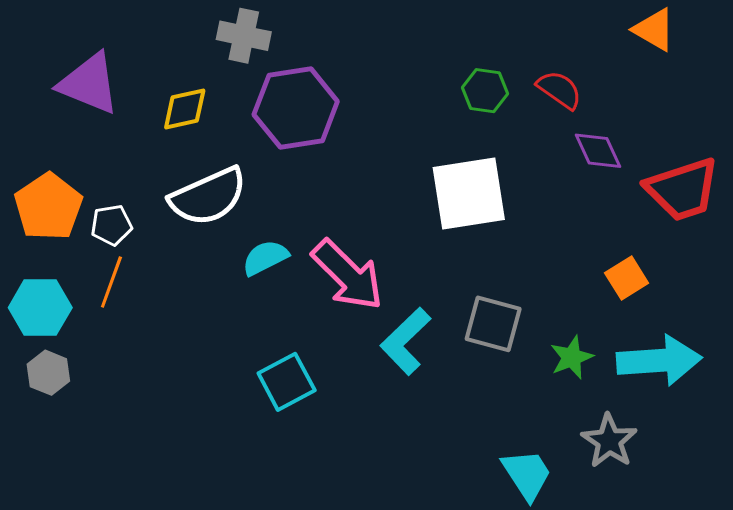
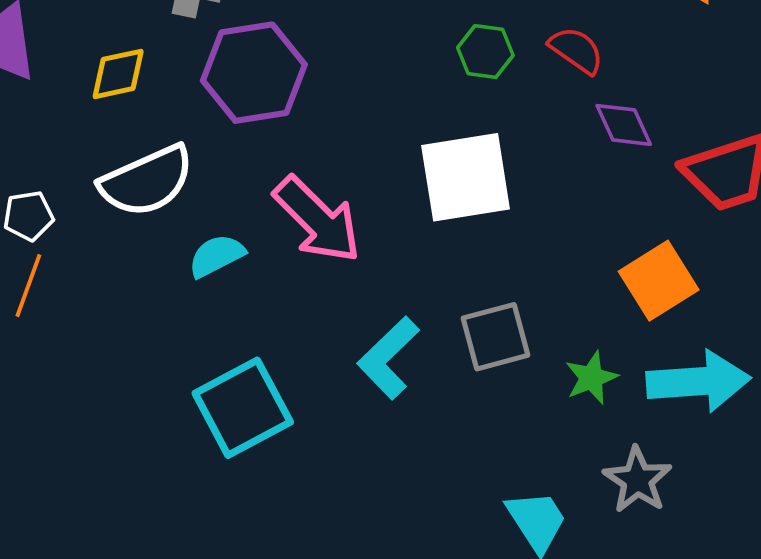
pink arrow: (348, 275) -> (317, 220), moved
orange square: (627, 278) -> (659, 281), size x1.5
gray square: (493, 324) -> (495, 337), turned -30
cyan square: (287, 382) -> (243, 408), size x1.4

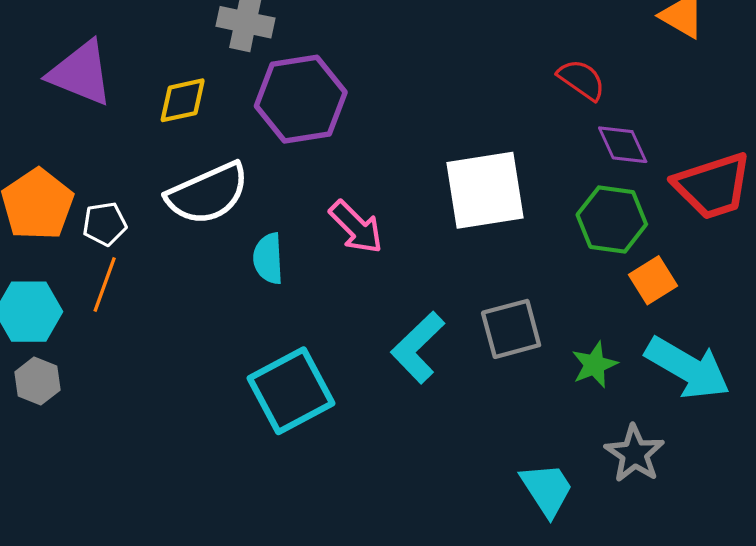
green hexagon: (485, 51) -> (612, 219), moved, size x1.4
pink arrow: (317, 220) -> (356, 227), size x0.7
cyan semicircle: (216, 256) -> (268, 259), turned -66
orange square: (659, 281) -> (653, 280), size x0.7
cyan arrow: (698, 381) -> (688, 368), turned 34

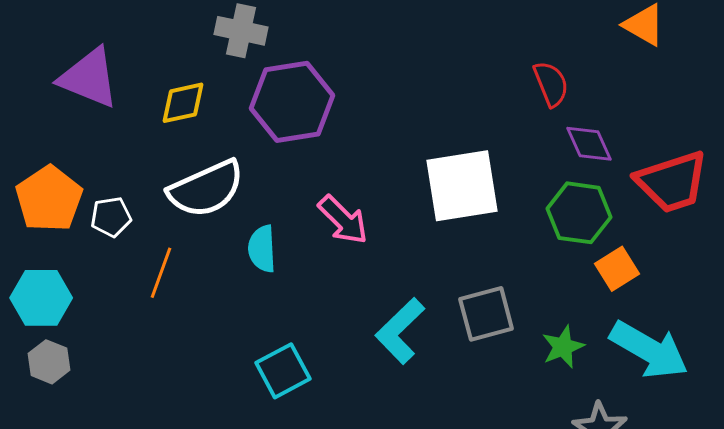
red semicircle: (581, 80) -> (551, 84), turned 33
orange line: (105, 285) -> (161, 273), moved
cyan square: (291, 391) -> (283, 371), size x0.7

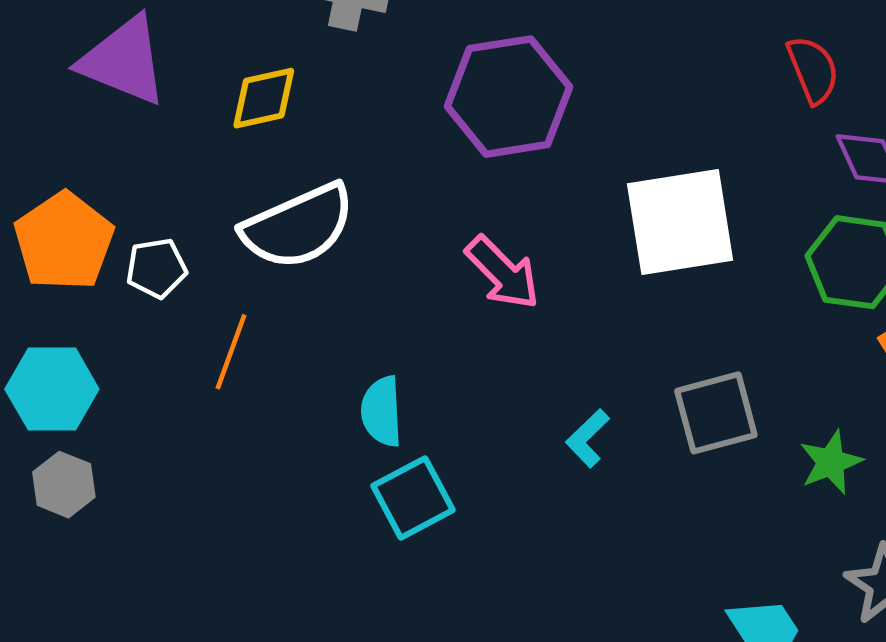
purple hexagon: (292, 102) -> (509, 97), moved
cyan semicircle: (262, 249) -> (382, 411), moved
cyan L-shape: (400, 331) -> (588, 438), size x0.6

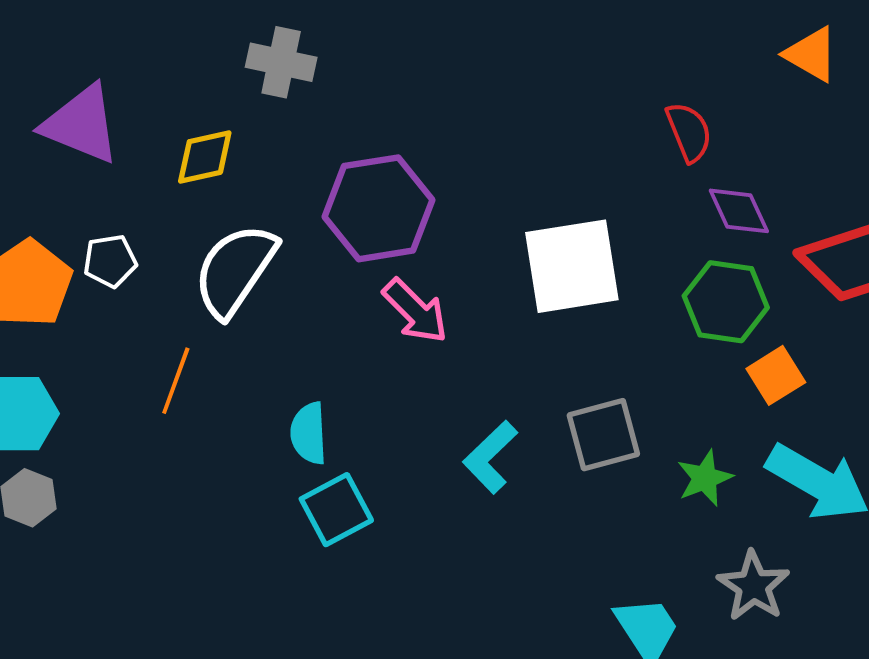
purple hexagon: (509, 97) -> (378, 208), moved
white semicircle: (298, 226) -> (235, 270), turned 148
white pentagon: (156, 268) -> (110, 261), moved
cyan L-shape: (588, 438) -> (490, 457), size x1.4

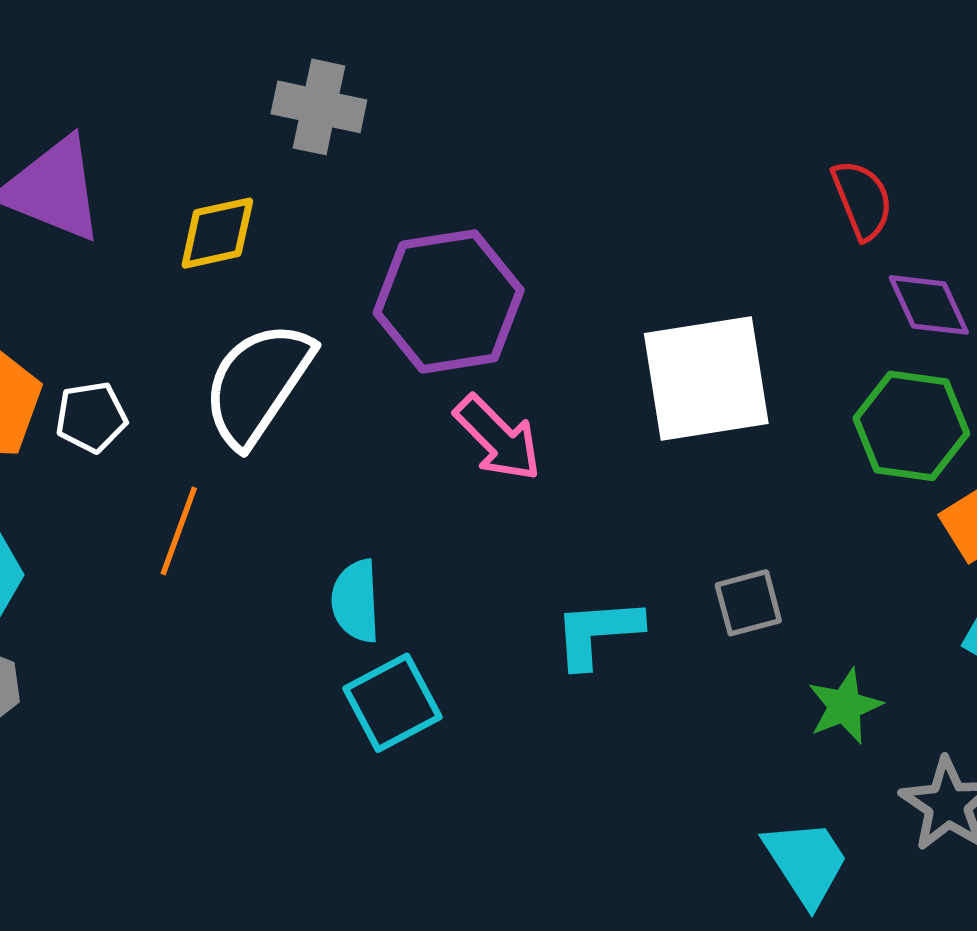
white pentagon: (110, 261) -> (91, 417), moved
gray square: (603, 435) -> (748, 603), size x0.7
cyan L-shape: (490, 457) -> (598, 633), turned 40
green star: (705, 478) -> (845, 706), moved

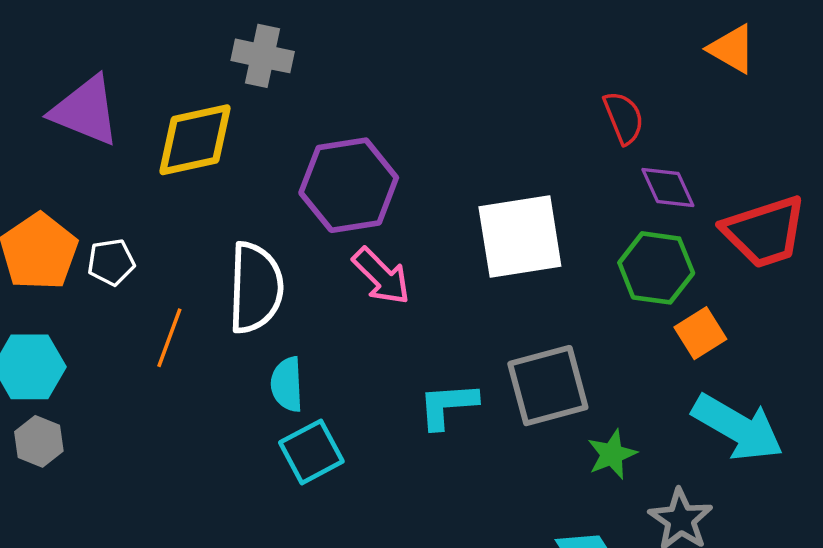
yellow diamond: (217, 233) -> (195, 140), size x1.5
white semicircle: (258, 384) -> (256, 288), moved, turned 148
gray square: (748, 603) -> (548, 386), size x1.8

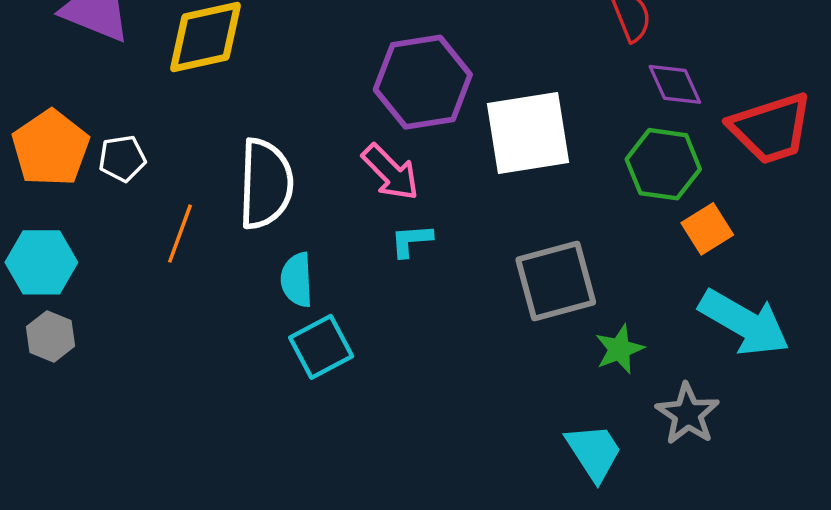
purple hexagon: (349, 185) -> (423, 82), moved
cyan L-shape: (448, 405) -> (411, 240), moved, size x0.7

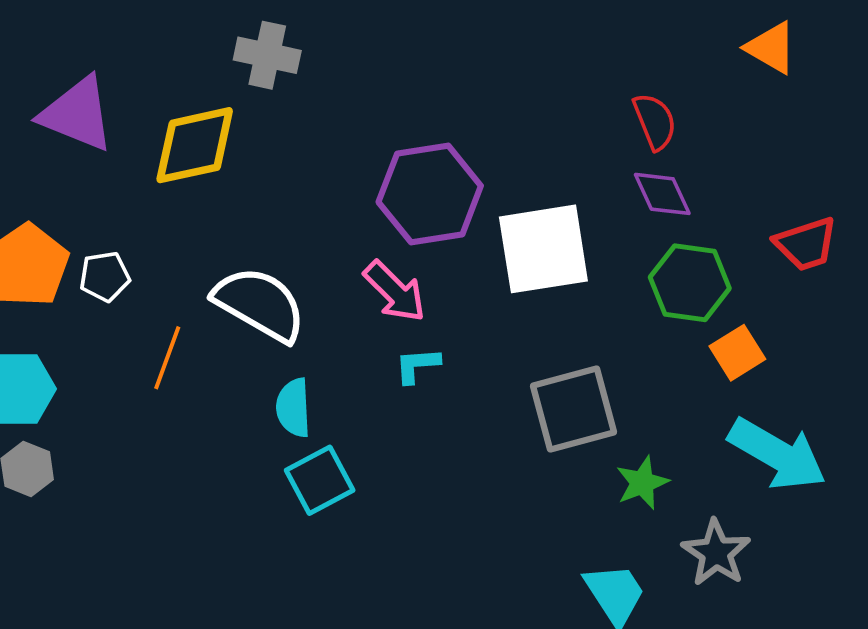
purple diamond: (675, 84) -> (662, 194), moved
red trapezoid: (771, 128) -> (806, 244), size x0.7
white semicircle: (266, 184) -> (260, 304), turned -62

